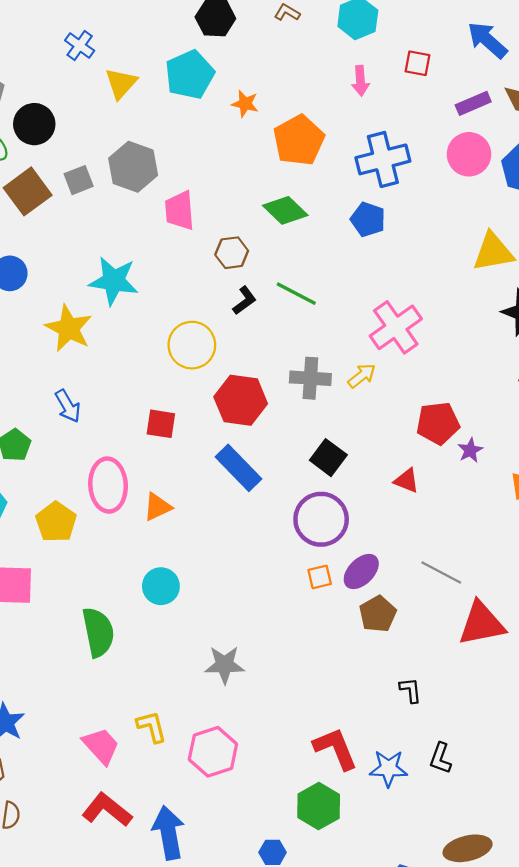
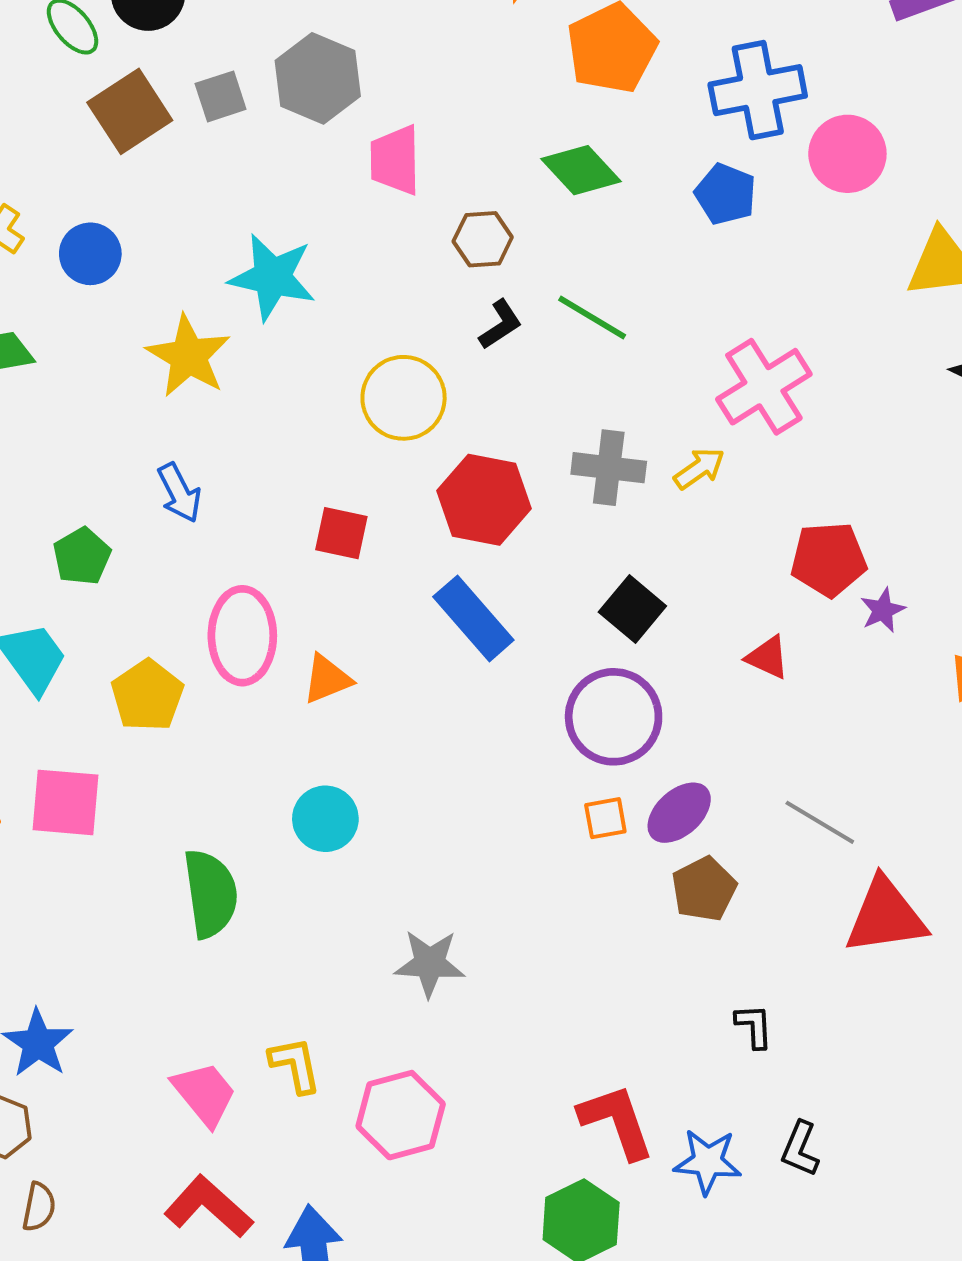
pink circle: (469, 154) -> (847, 154), moved

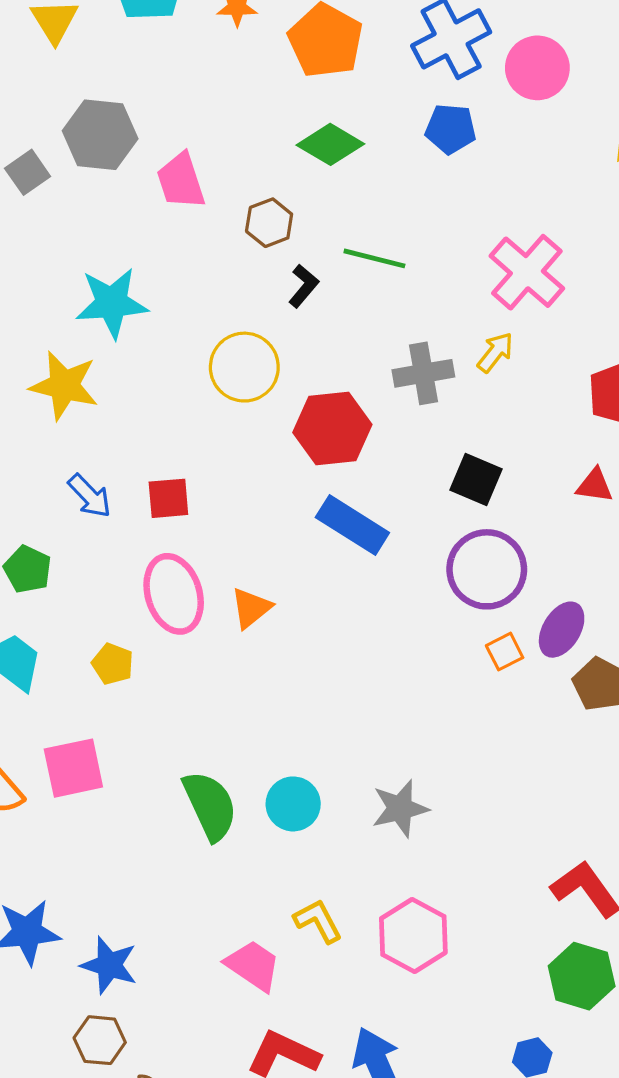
red square: (341, 533) -> (168, 498), moved
yellow pentagon: (147, 695) -> (113, 664), size x0.7
cyan circle: (325, 819) -> (293, 804), moved

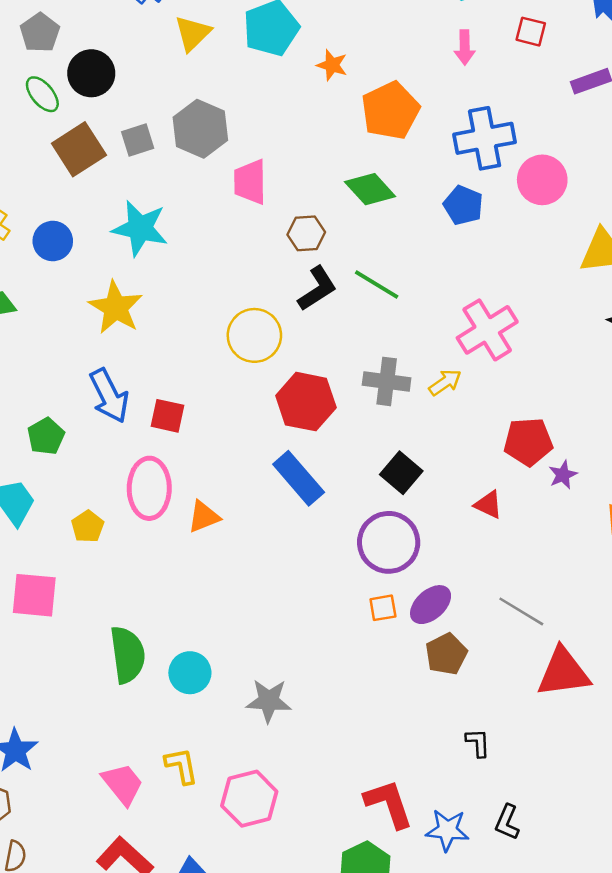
black L-shape: (304, 286) -> (317, 289), size x1.4
cyan star: (112, 303) -> (140, 228), moved
blue arrow: (90, 496) -> (109, 396), size x1.4

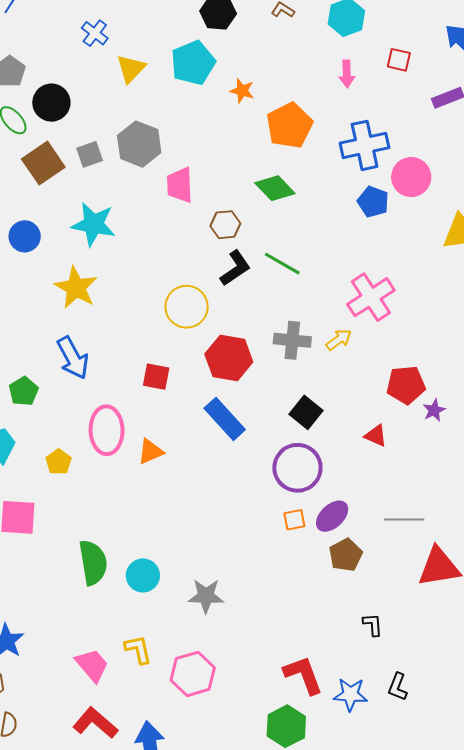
blue pentagon: (463, 205) -> (373, 202), moved
red square: (167, 416) -> (156, 377), moved
gray line: (521, 611) -> (404, 520), turned -30

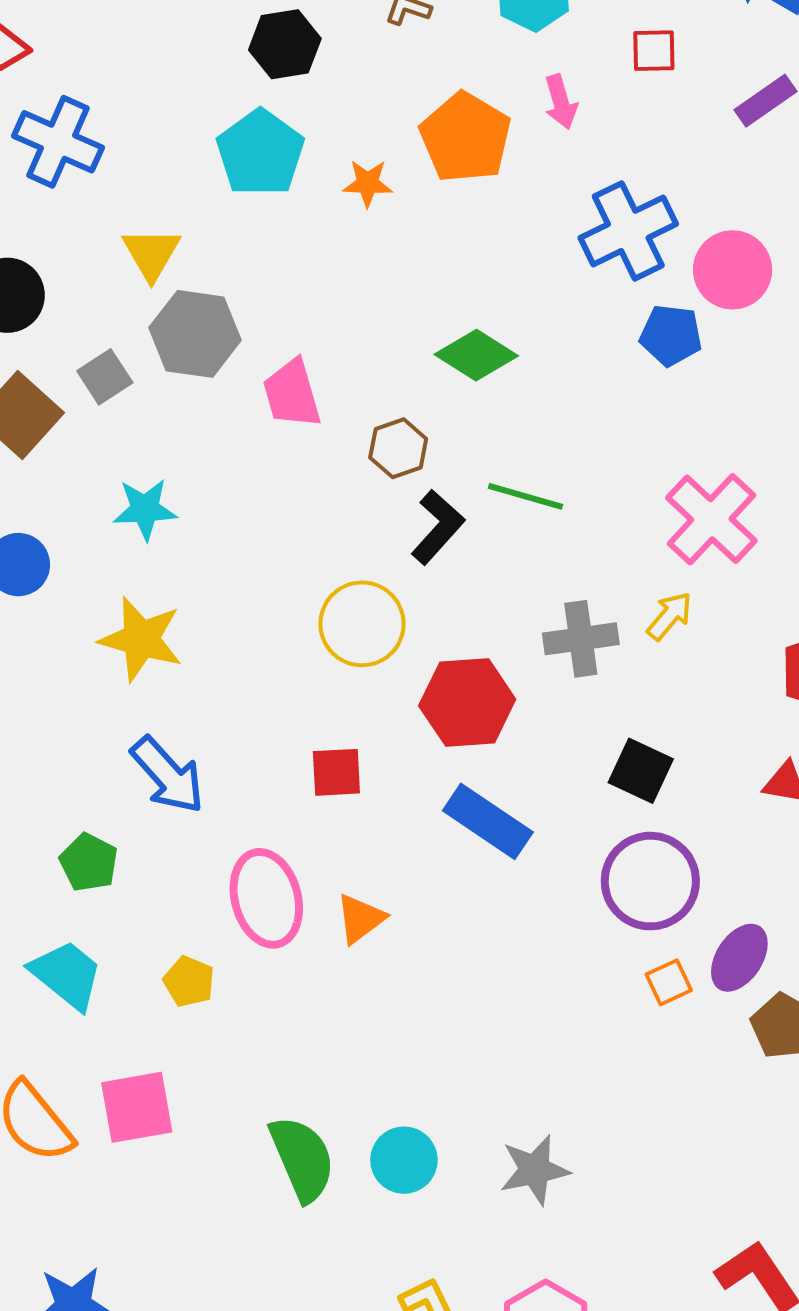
blue cross: (95, 33) -> (58, 142), size x1.6
yellow triangle: (131, 69) -> (151, 254), moved
orange pentagon: (289, 125) -> (465, 137), moved
cyan star: (94, 224) -> (145, 509), size x0.7

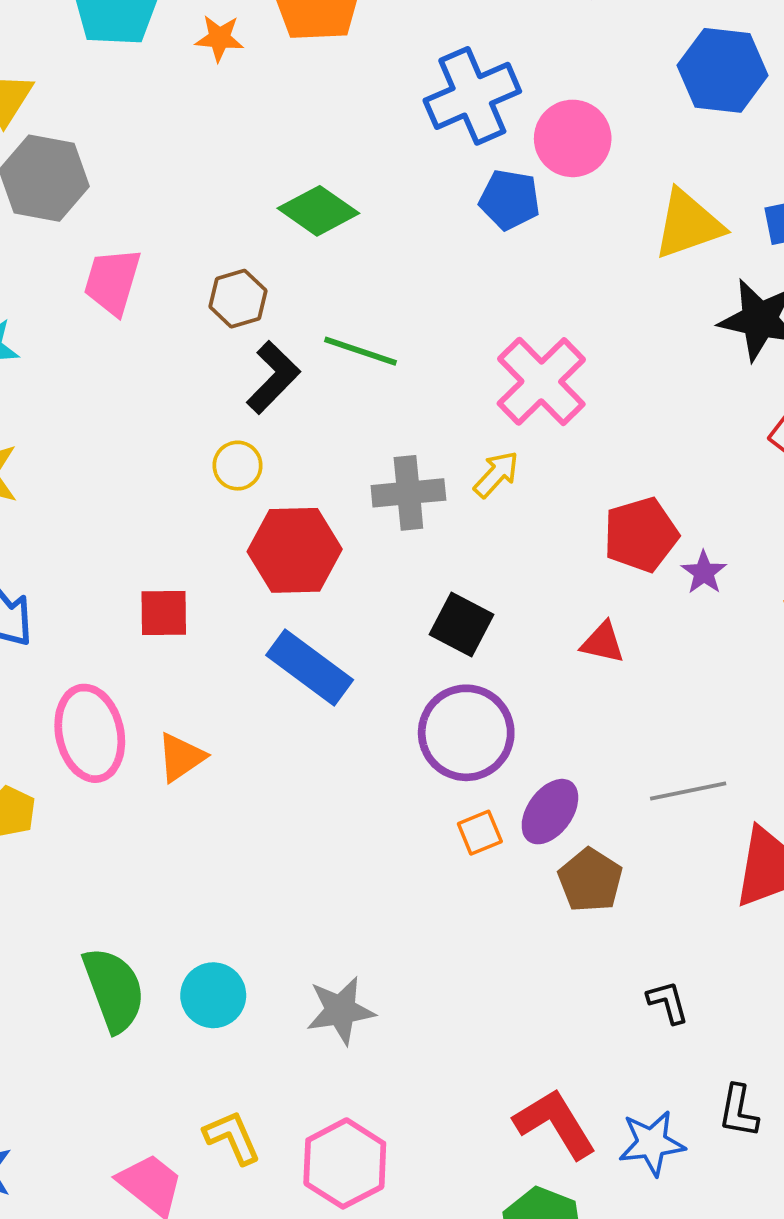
pink trapezoid: (292, 394) -> (112, 281), moved, turned 30
yellow circle: (362, 624) -> (238, 466), moved, size x0.6

